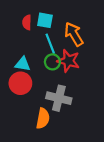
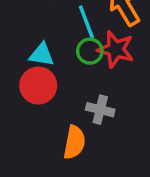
gray cross: (59, 98) -> (100, 110), size x0.7

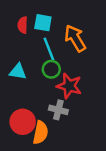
red star: (116, 49) -> (69, 86), moved
red circle: (38, 86) -> (23, 122), moved

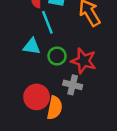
cyan line: (49, 49) -> (47, 22), moved
green circle: (51, 69) -> (57, 56), moved

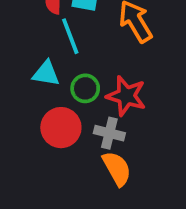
red circle: (37, 97) -> (61, 128), moved
orange semicircle: (55, 108) -> (117, 169), moved, turned -40

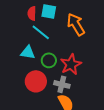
cyan line: (70, 36) -> (41, 32), turned -30
red star: (126, 96) -> (71, 64), turned 30

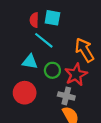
orange arrow: (76, 24) -> (85, 50), moved
red circle: (36, 81) -> (25, 93), moved

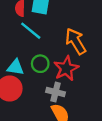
cyan triangle: (30, 62) -> (15, 67), moved

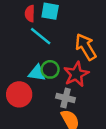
cyan triangle: (15, 67) -> (37, 73), moved

